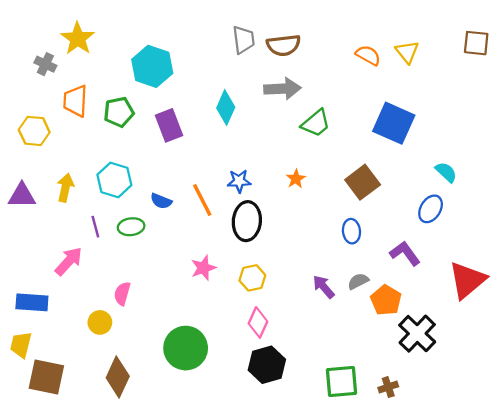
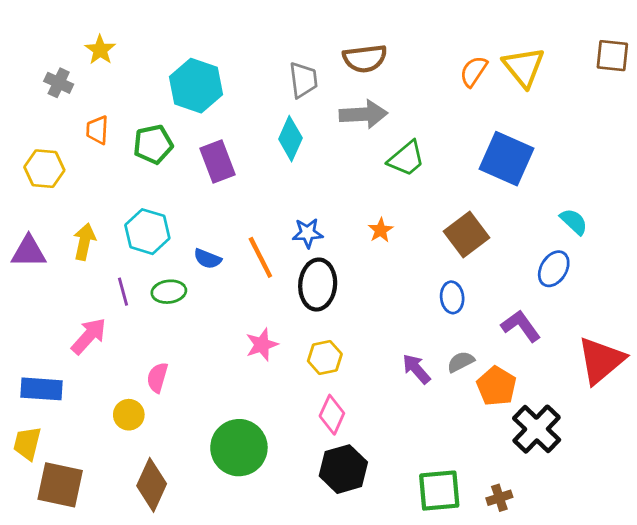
yellow star: (78, 39) -> (100, 50), size x0.7
gray trapezoid: (243, 40) -> (303, 80), moved
yellow triangle: (407, 52) -> (524, 67), size x1.4
orange semicircle: (368, 55) -> (474, 71), turned -85
orange trapezoid: (75, 101) -> (97, 130), size x0.7

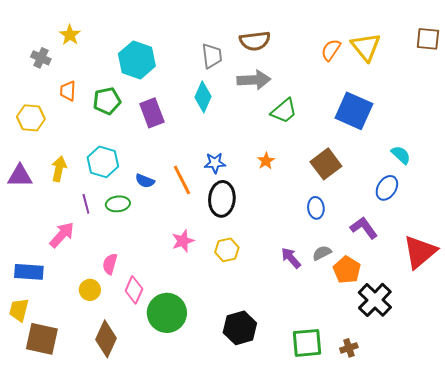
pink diamond: (332, 415) -> (134, 290), moved

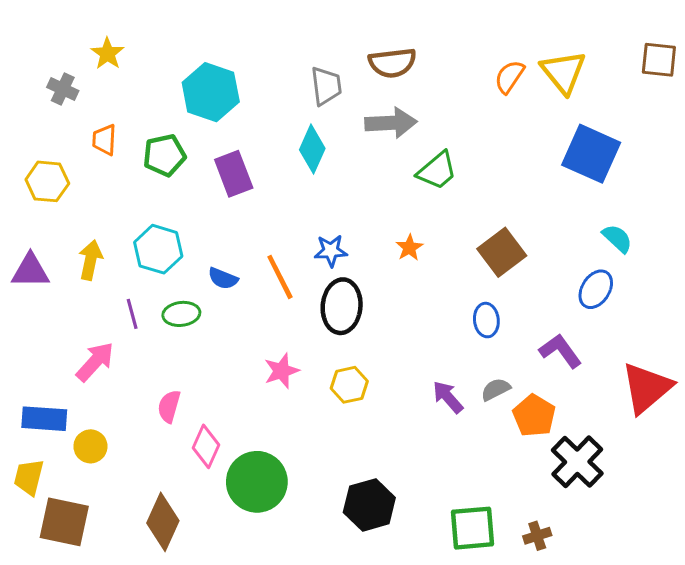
blue square: (354, 111) -> (591, 154), moved
yellow circle: (90, 290) -> (90, 446), moved

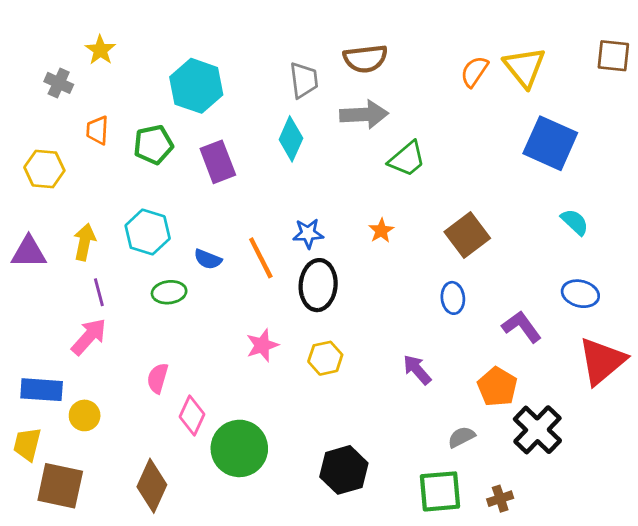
blue ellipse: (596, 289) -> (580, 294), moved, turned 72
purple line: (132, 314) -> (99, 292), moved
gray semicircle: (496, 389) -> (461, 437), moved

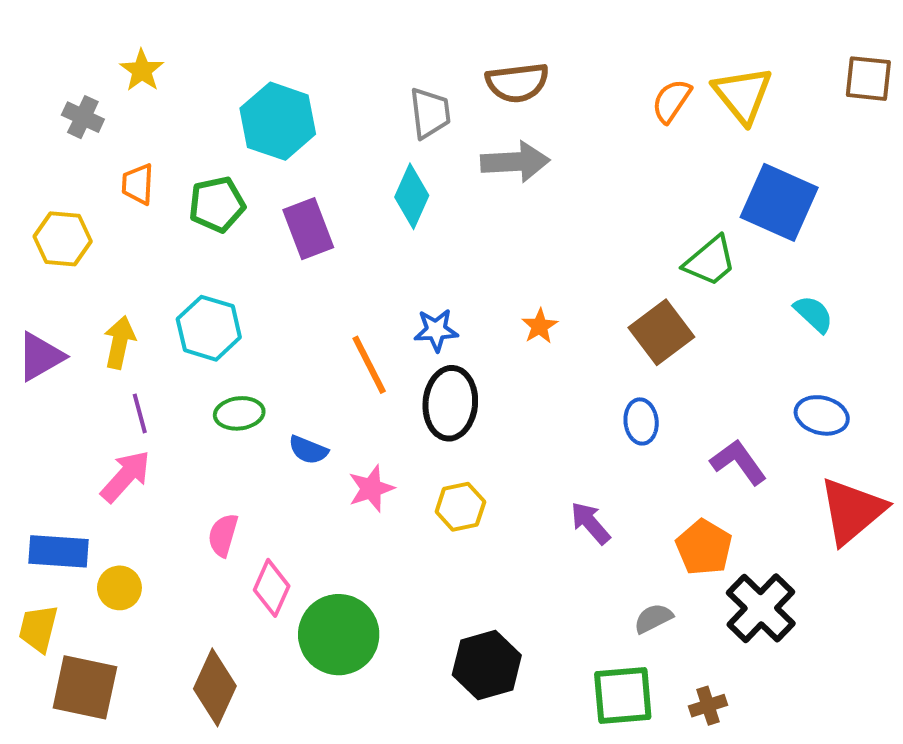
green trapezoid: (407, 159) -> (710, 261), moved
purple triangle: (29, 252) -> (40, 357), turned -30
blue semicircle: (208, 259) -> (308, 450), moved

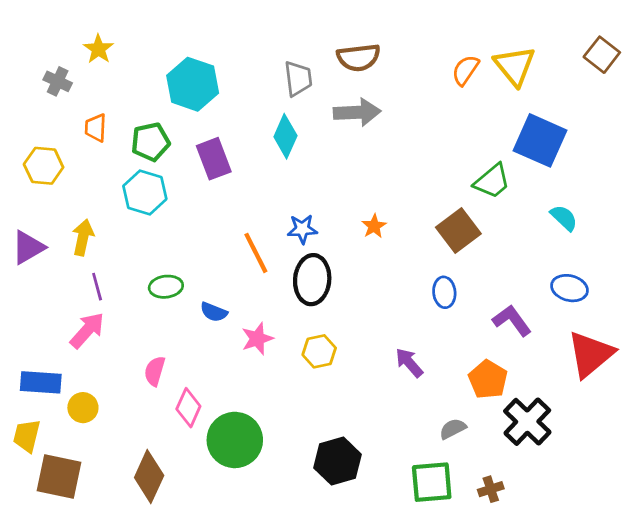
brown square: (868, 79) -> (602, 55), turned 32
cyan hexagon: (209, 328) -> (145, 192), moved

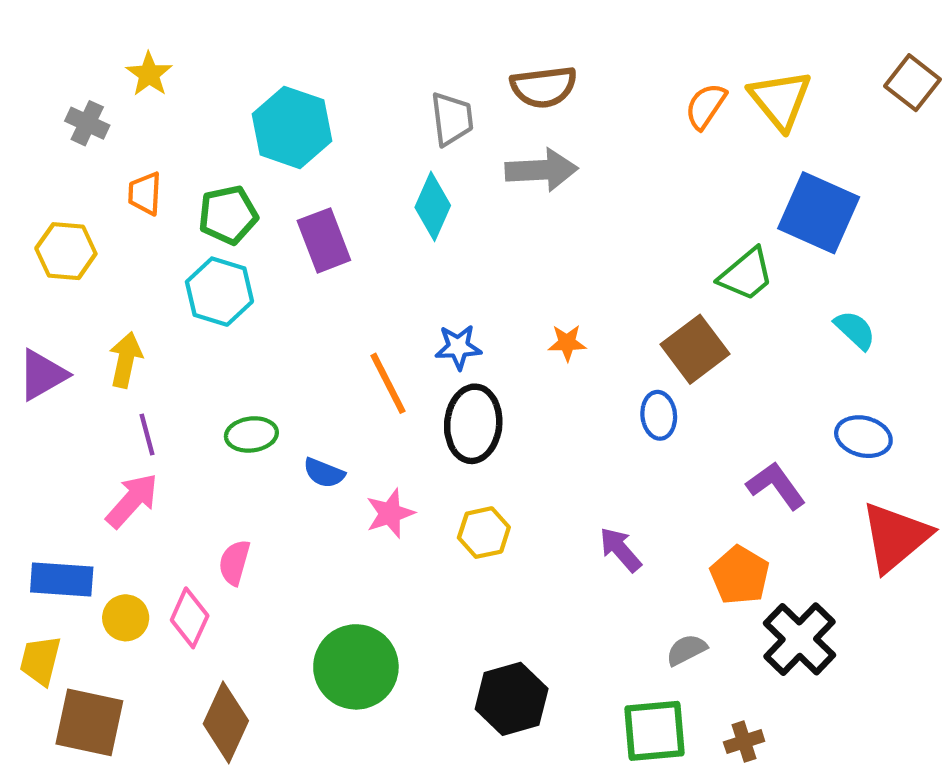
orange star: (374, 226) -> (567, 343), turned 30
blue ellipse: (444, 292) -> (659, 415), moved
pink diamond: (188, 408) -> (190, 618), moved

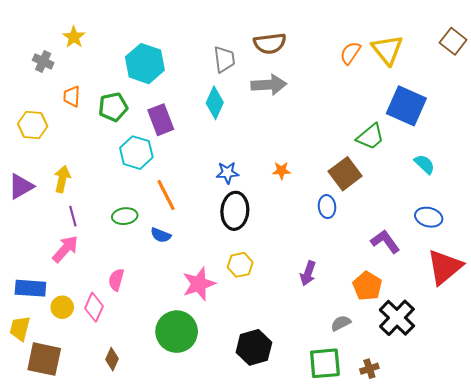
cyan hexagon: (219, 292) -> (136, 153), moved
orange line: (388, 383) -> (166, 195), moved
pink star: (390, 513) -> (199, 284), moved, size x1.4
purple arrow: (620, 550) -> (308, 273), turned -120
brown diamond: (226, 722) -> (112, 359), size x0.6

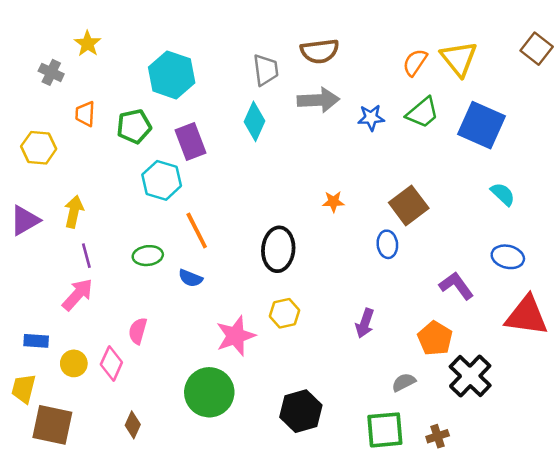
green trapezoid: (370, 137) -> (422, 113), moved
blue star: (227, 173) -> (371, 118), moved
red triangle: (445, 267) -> (527, 316), turned 48
blue rectangle: (30, 288) -> (36, 341), size x0.7

